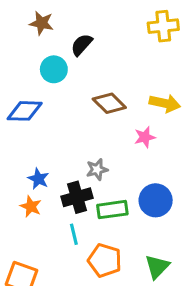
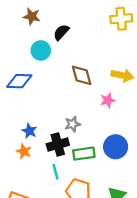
brown diamond: (109, 103) -> (82, 75), turned 30

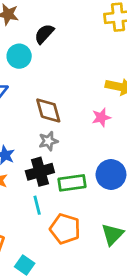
brown diamond: (82, 75) -> (48, 110), moved
gray star: (73, 124) -> (48, 141), moved

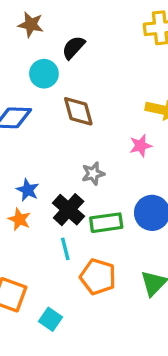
brown diamond: (48, 110) -> (78, 111), moved
gray star: (48, 141) -> (93, 174), moved
black cross: (40, 172) -> (69, 210), turned -32

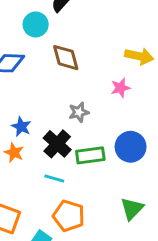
cyan line: (65, 249) -> (54, 178), turned -60
orange pentagon: (98, 277) -> (69, 216), moved

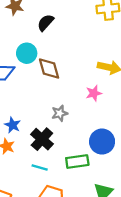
cyan circle: (36, 24) -> (27, 53), moved
green rectangle: (90, 155) -> (77, 162), moved

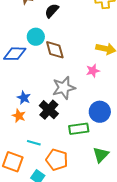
gray star: (60, 113) -> (64, 88), size x1.6
cyan line: (40, 167) -> (34, 143), moved

